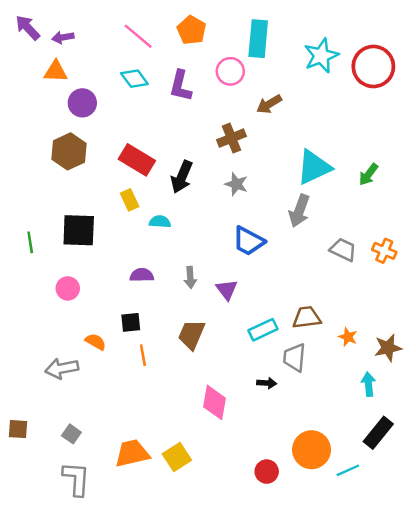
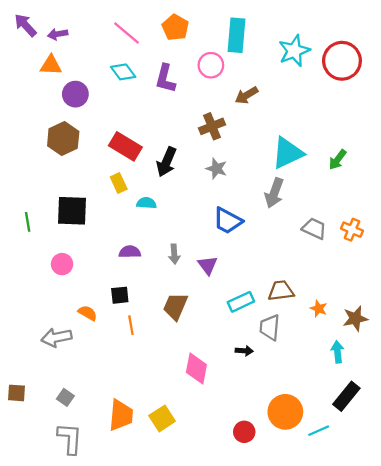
orange trapezoid: (132, 453) -> (121, 415), turned 108

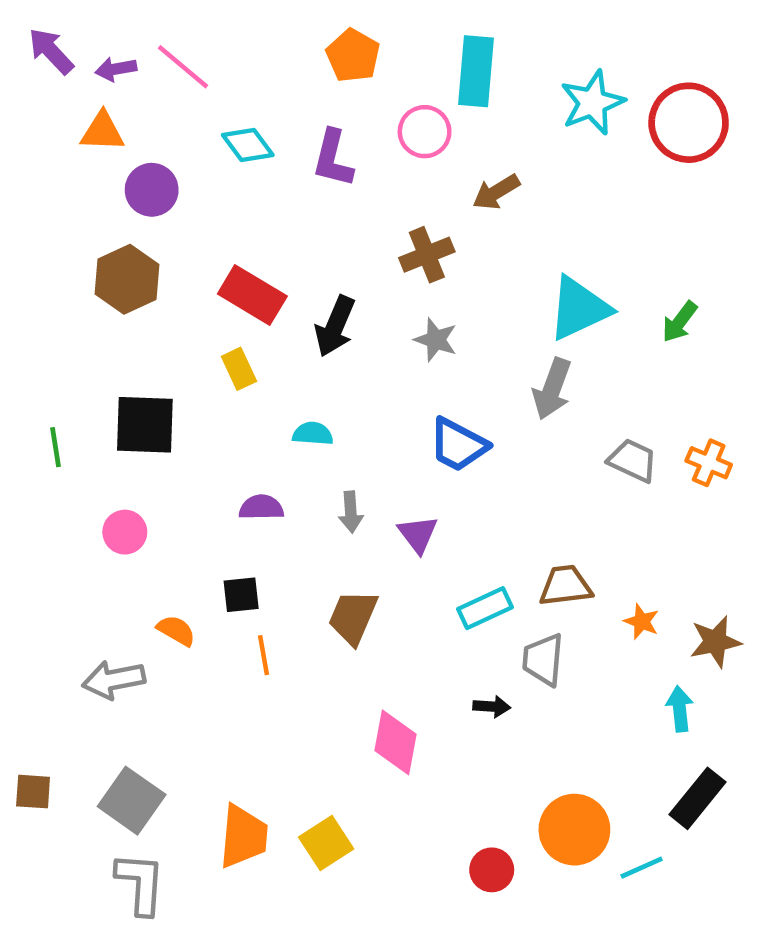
pink line: (126, 33) -> (183, 67), moved
cyan semicircle: (146, 203) -> (313, 434), moved
gray square: (65, 397) -> (132, 801), size x1.8

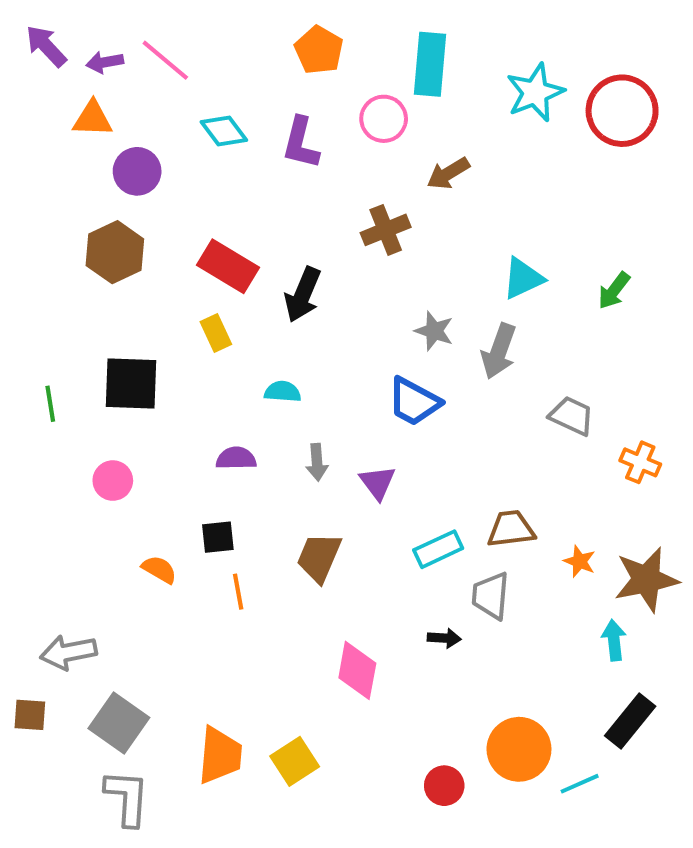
cyan triangle: (579, 308) -> (523, 278), size x0.7
gray star: (436, 340) -> (434, 331), moved
orange cross: (709, 463) -> (640, 462), moved
brown star: (715, 642) -> (646, 580), size x1.4
gray arrow: (114, 680) -> (68, 652), moved

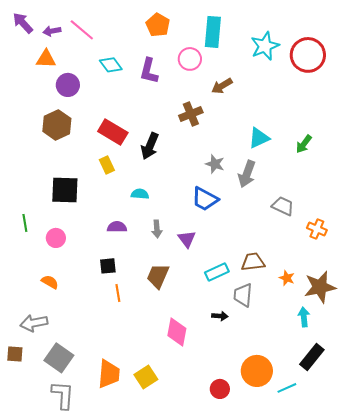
green line: (50, 404) -> (25, 223), moved
orange semicircle: (159, 569) -> (50, 282), moved

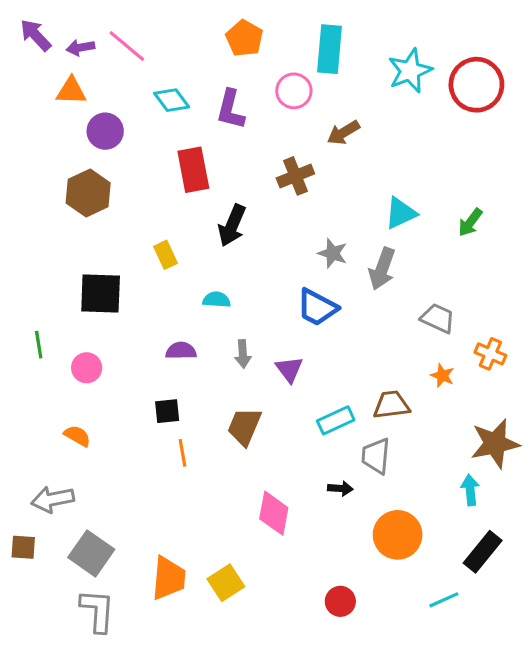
red rectangle: (113, 132) -> (193, 170), moved, turned 48
orange star: (287, 278) -> (442, 376), moved
orange circle: (257, 371) -> (398, 535), moved

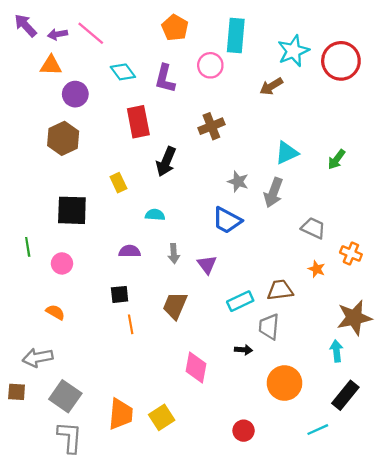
brown arrow: (343, 133) -> (271, 86), moved

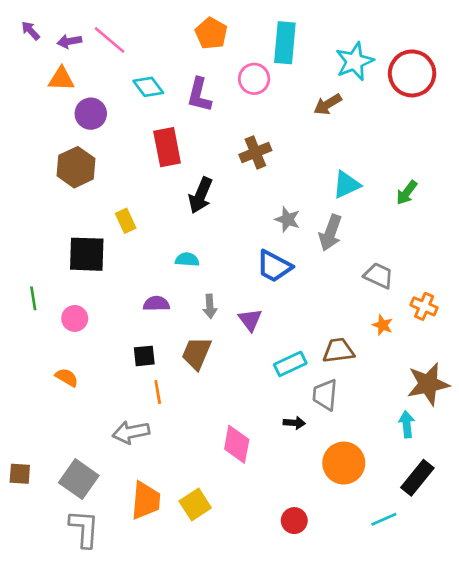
purple arrow: (25, 25) -> (31, 31), size x0.7
yellow rectangle: (118, 183) -> (126, 221), moved
brown trapezoid: (175, 306) -> (197, 353), moved
gray arrow: (38, 358) -> (131, 432), moved

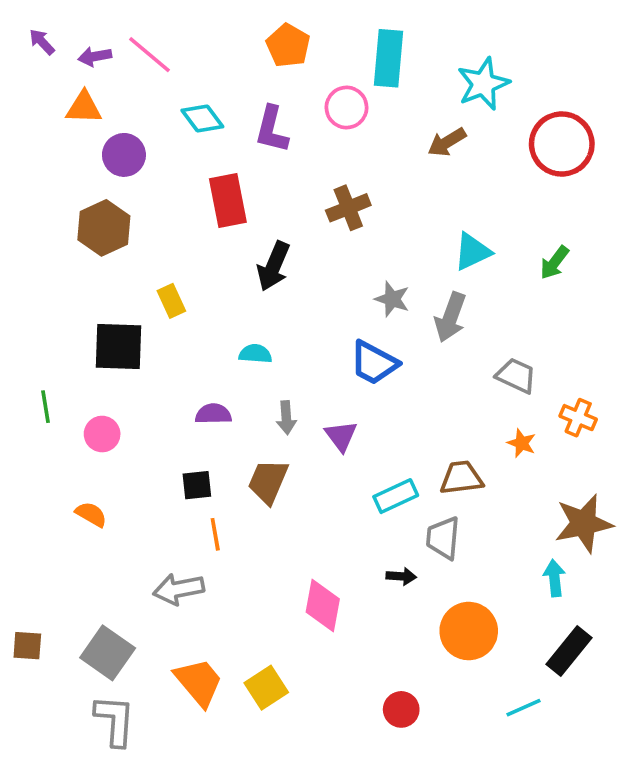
red circle: (412, 73) -> (562, 144), moved
orange trapezoid: (146, 500) -> (199, 682), turned -45

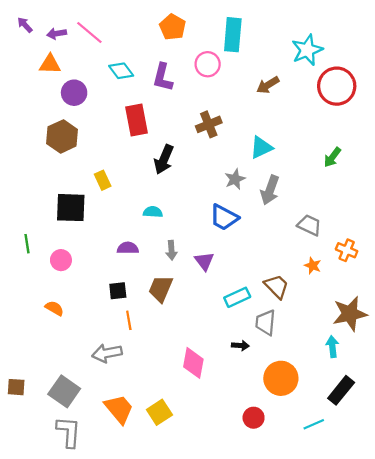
cyan star: (483, 84) -> (307, 50), moved
cyan triangle: (472, 252) -> (261, 147), moved
gray star: (392, 299) -> (235, 179), turned 30
brown trapezoid: (461, 478) -> (277, 286), turned 52
red circle: (401, 709) -> (254, 418), moved

